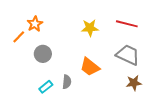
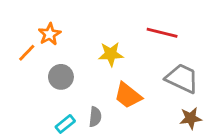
red line: (127, 24) -> (162, 33), moved
yellow star: (90, 28) -> (111, 54), moved

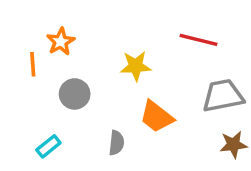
orange line: (27, 53) -> (33, 64), turned -48
gray trapezoid: (182, 78) -> (223, 96), turned -36
cyan rectangle: (65, 124) -> (48, 146), moved

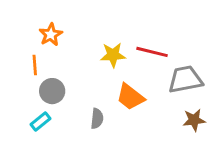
red line: (198, 40) -> (152, 52), moved
orange line: (33, 64) -> (35, 65), moved
gray circle: (75, 94) -> (52, 91), moved

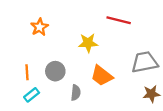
red line: (152, 52) -> (119, 20), moved
orange line: (35, 65) -> (27, 72), moved
gray circle: (52, 91) -> (55, 71), moved

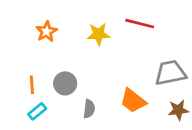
yellow star: (88, 43) -> (98, 34), moved
orange trapezoid: (102, 76) -> (133, 101), moved

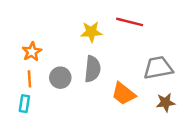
orange star: (47, 32) -> (32, 52), moved
gray semicircle: (89, 109) -> (93, 69), moved, size x1.5
cyan rectangle: (37, 111) -> (24, 104), moved, turned -42

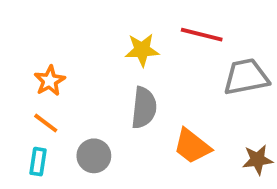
gray trapezoid: (158, 68) -> (246, 77), moved
gray circle: (60, 78) -> (94, 156), moved
orange line: (29, 79) -> (46, 123), turned -49

